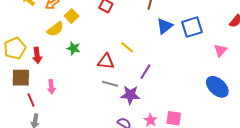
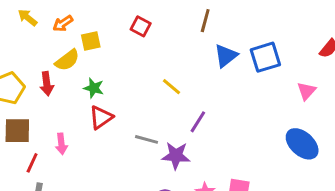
yellow square: (72, 16) -> (91, 41), turned 32
red arrow: (37, 55) -> (47, 84), moved
red triangle: (106, 61) -> (101, 117), moved, turned -42
red line: (31, 100) -> (32, 163), turned 48

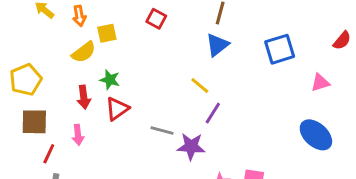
orange arrow: (63, 23) -> (79, 16), turned -66
blue triangle: (226, 56) -> (217, 45), moved
red arrow: (47, 84) -> (84, 97), moved
yellow line: (171, 87) -> (200, 86), moved
pink triangle: (306, 91) -> (320, 83), turned 30

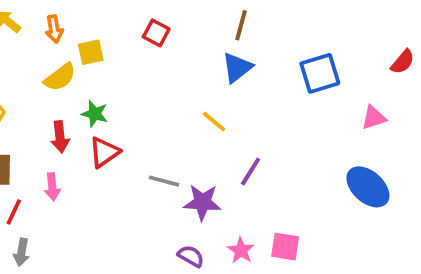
purple line: (213, 113) -> (251, 171), moved

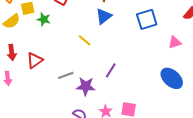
green star: (95, 114) -> (44, 19), moved
yellow line: (214, 121) -> (85, 40), moved
gray line: (164, 181) -> (66, 75), turned -35

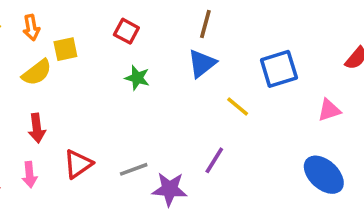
green star: (44, 19) -> (137, 78), moved
yellow line: (85, 40) -> (238, 107), moved
red triangle: (35, 60) -> (78, 164), moved

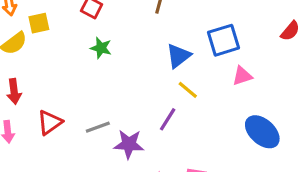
blue triangle: (202, 63) -> (178, 56), moved
yellow line: (238, 107) -> (188, 90), moved
pink triangle: (329, 110) -> (242, 76), moved

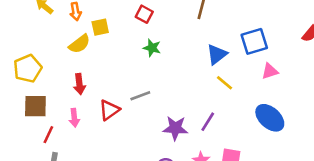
purple line: (168, 119) -> (208, 122), moved
gray line: (98, 127) -> (140, 96), moved
blue ellipse: (262, 132) -> (270, 118), moved

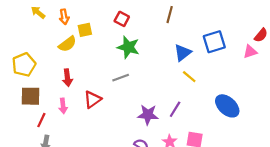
green star: (152, 48) -> (128, 47), size x1.5
pink triangle: (270, 71) -> (250, 52), moved
gray line: (140, 96) -> (121, 78), moved

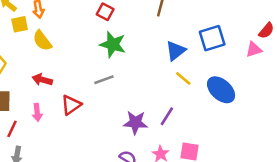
yellow square: (85, 30) -> (20, 24), moved
yellow semicircle: (67, 44) -> (42, 41), turned 90
red arrow: (67, 78) -> (42, 80), turned 112
blue ellipse: (227, 106) -> (221, 90), moved

